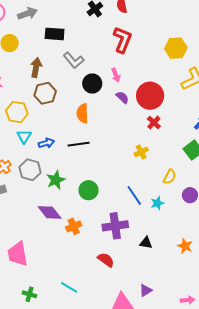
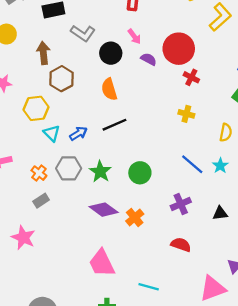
yellow cross: (141, 152) -> (186, 114), turned -32
purple cross: (115, 226) -> (181, 204), size x0.7
pink trapezoid: (18, 254) -> (102, 263), moved

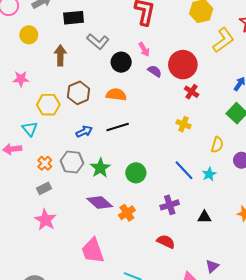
brown hexagon: (62, 79) -> (79, 93), moved
orange semicircle: (109, 89) -> (116, 95), turned 108
cyan triangle: (52, 133) -> (30, 129), moved
pink star: (23, 238) -> (45, 220), moved

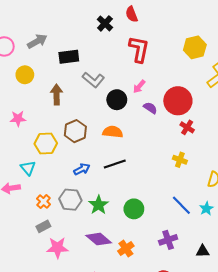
pink arrow: (144, 49) -> (139, 87), turned 72
pink star: (45, 220) -> (58, 248), moved, turned -30

